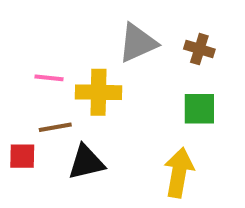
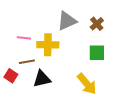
brown cross: (199, 49) -> (97, 24), turned 32
red square: (22, 156) -> (11, 76), turned 32
yellow arrow: (179, 173) -> (87, 84), turned 130

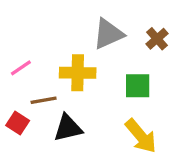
pink line: (24, 38) -> (21, 68), moved, turned -40
green square: (97, 53) -> (138, 86), moved

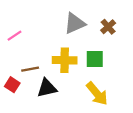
pink line: (21, 68) -> (14, 36), moved
yellow cross: (78, 73) -> (65, 60), moved

